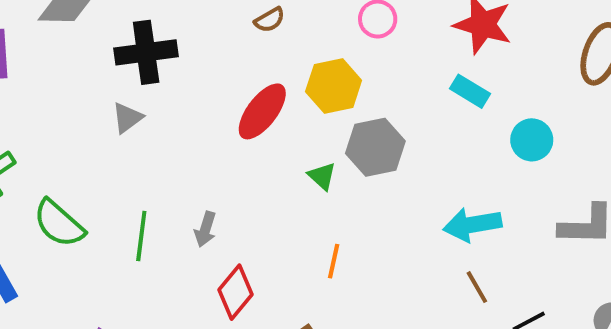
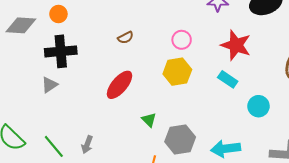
yellow hexagon: (334, 86) -> (177, 72), moved
gray hexagon: (375, 147) -> (180, 139), moved
green line: (141, 236) -> (54, 146), turned -50

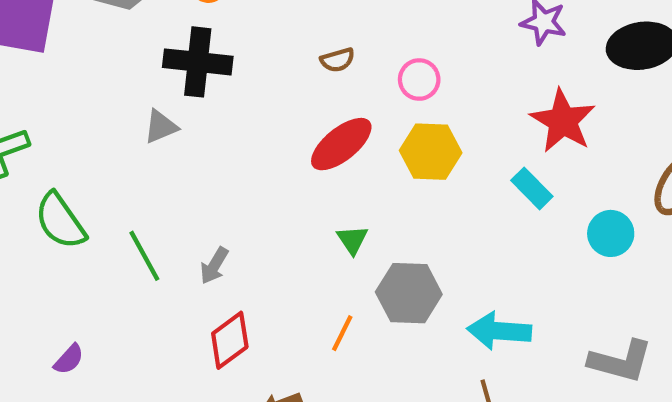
pink circle: (182, 40) -> (419, 80), moved
red ellipse: (120, 85) -> (341, 144), moved
cyan circle: (258, 106) -> (611, 233), moved

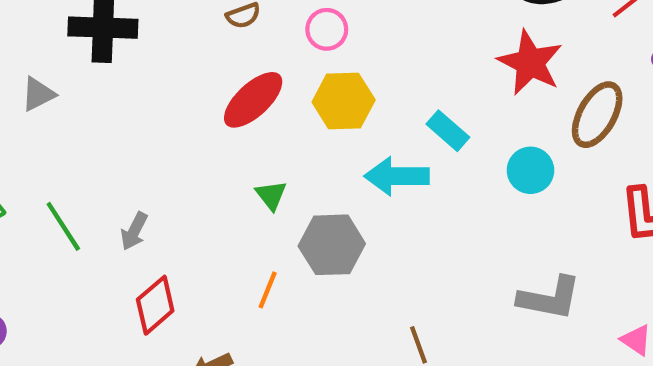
red star: (563, 121) -> (530, 63), moved
gray triangle: (161, 127) -> (38, 94), moved
cyan arrow: (499, 331) -> (397, 176), moved

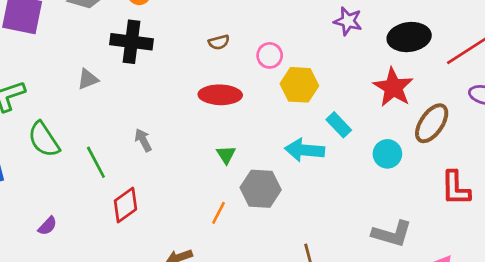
red ellipse: (253, 100) -> (220, 95), turned 39
yellow hexagon: (344, 101) -> (299, 85), moved
gray arrow: (134, 231) -> (143, 140), moved, turned 120
red diamond: (155, 305) -> (125, 205), moved

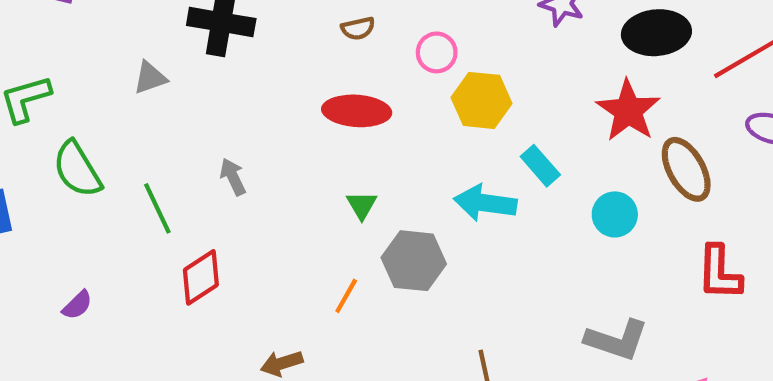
brown ellipse: (432, 123) -> (686, 169), turned -66

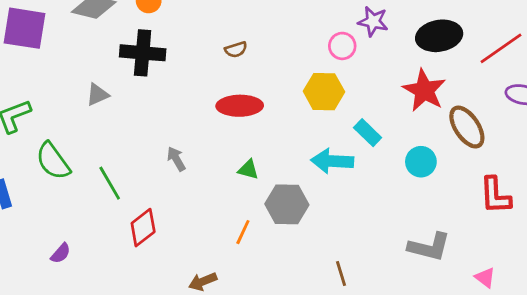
pink circle: (437, 52) -> (342, 46), moved
gray arrow: (233, 177) -> (176, 159), moved
green triangle: (362, 205) -> (248, 169), turned -40

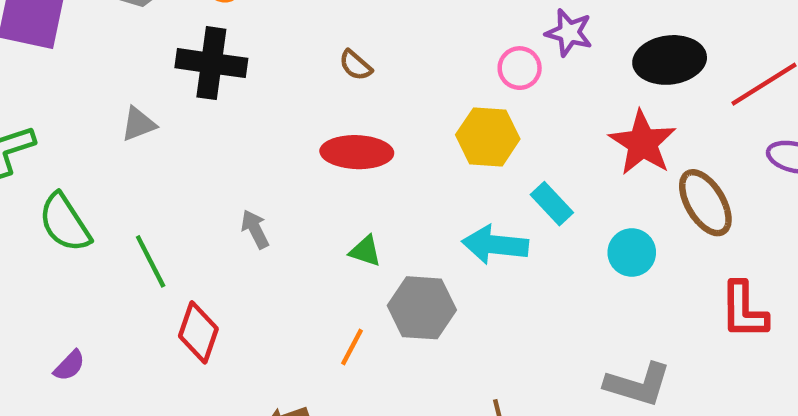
brown semicircle: (236, 50) -> (356, 65), turned 55
red diamond: (143, 228) -> (198, 332), turned -36

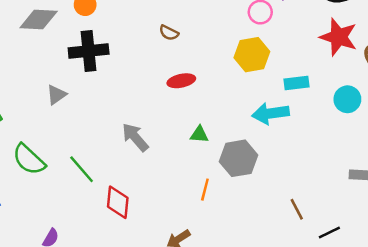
red ellipse: (357, 152) -> (181, 81), size x0.7
cyan rectangle: (552, 204) -> (296, 83), turned -40
gray arrow: (255, 229) -> (135, 137), size x1.4

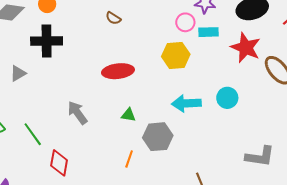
brown semicircle: (169, 33) -> (113, 18), moved
red ellipse: (181, 81) -> (118, 71), size x1.4
cyan rectangle: (296, 83) -> (208, 32), moved
cyan circle: (347, 99) -> (227, 98), moved

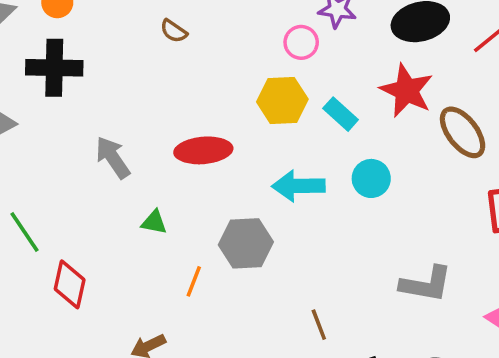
cyan rectangle: (208, 32) -> (341, 114), moved, turned 42
red ellipse: (118, 71) -> (203, 150), moved
gray arrow: (77, 113) -> (113, 158), moved
green triangle: (128, 115) -> (154, 222), moved

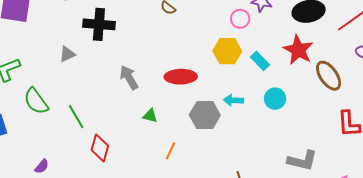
cyan arrow: (298, 186) -> (233, 100), size x0.7
gray hexagon: (246, 243) -> (205, 115), moved

